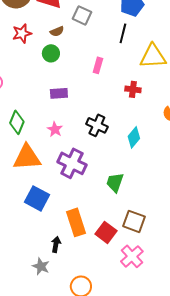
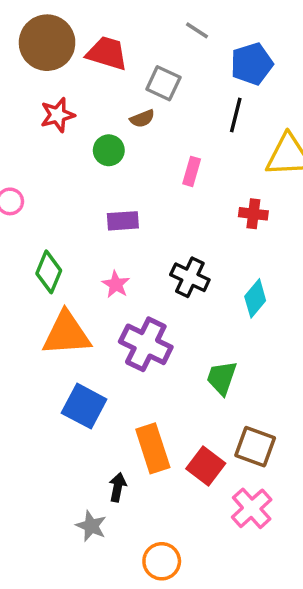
brown semicircle: (57, 31) -> (142, 119), moved

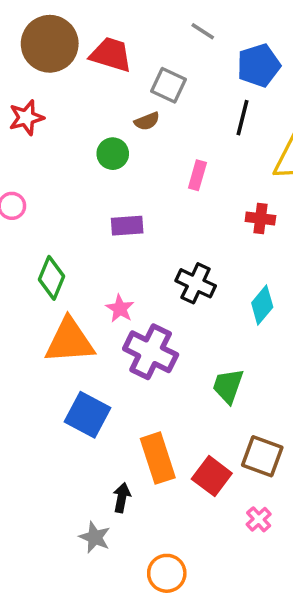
red star: (58, 115) -> (26, 118), moved
pink star: (116, 284) -> (120, 309), moved
pink cross: (252, 508) -> (259, 519), size x0.6

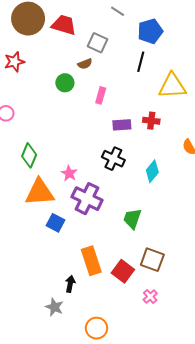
pink rectangle: (197, 175) -> (101, 95), moved
purple rectangle: (127, 226) -> (122, 125), moved
blue square: (88, 415) -> (55, 223), moved, size x0.7

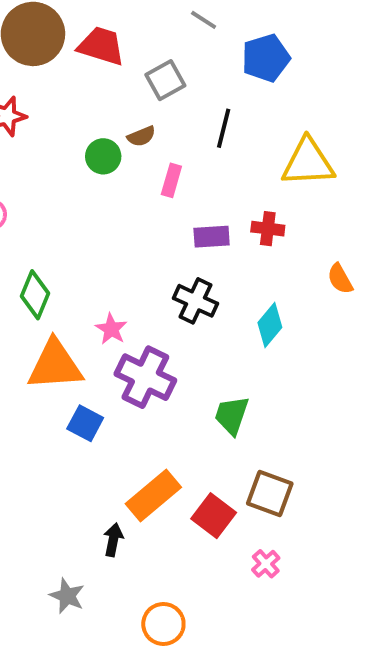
gray square: (98, 43) -> (165, 80), turned 36
black line: (141, 62) -> (224, 128), moved
brown semicircle: (85, 64) -> (141, 136), moved
orange rectangle: (91, 261) -> (153, 496), turned 68
gray star: (54, 307) -> (67, 596), moved

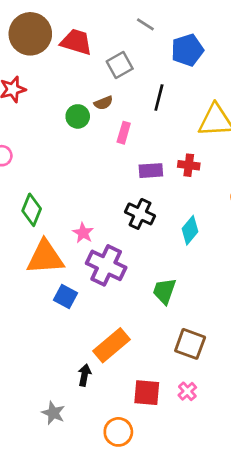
red square: (214, 516) -> (147, 393), moved, turned -32

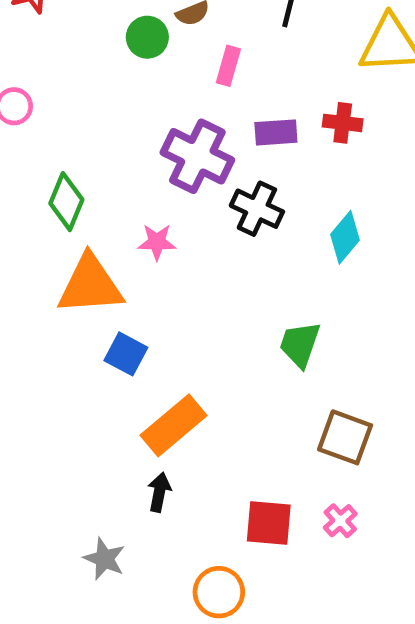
pink star: (83, 233) -> (157, 242), turned -30
purple cross: (106, 265) -> (197, 156), moved
orange rectangle: (112, 345) -> (174, 425), moved

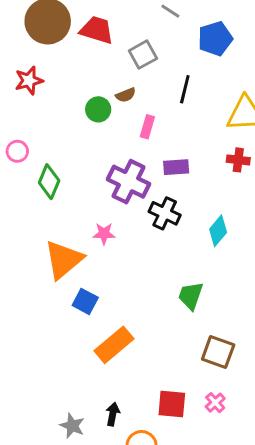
red cross: (343, 123) -> (238, 160), moved
green diamond: (66, 202) -> (49, 182), moved
orange triangle: (90, 285) -> (64, 260), turned -36
black arrow: (159, 492) -> (113, 414), moved

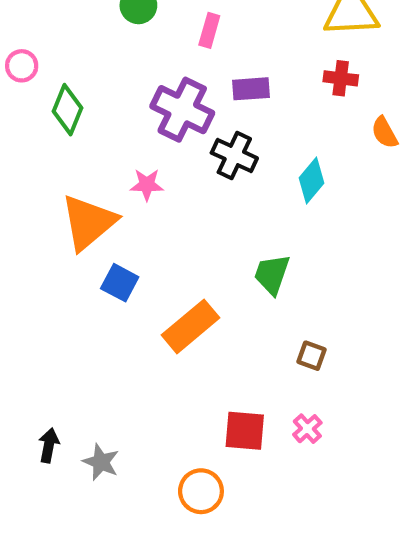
orange rectangle: (114, 345) -> (191, 326), moved
brown square: (218, 352) -> (311, 356), size x0.6
black arrow: (113, 414) -> (49, 445), moved

